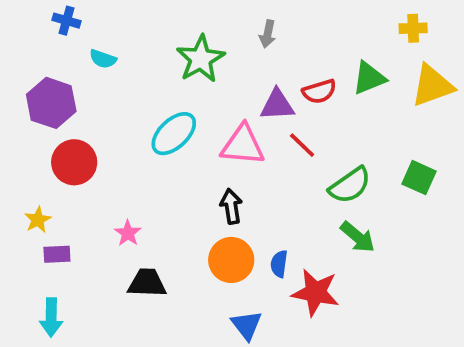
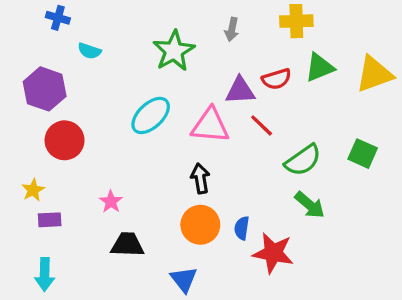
yellow cross: (413, 28) -> (296, 21), moved, size x1.4
blue triangle: (247, 325) -> (184, 279), moved

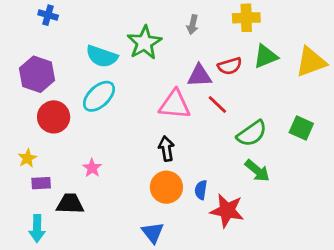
cyan semicircle: (89, 51) -> (102, 56), moved, size x1.6
cyan ellipse: (151, 115) -> (99, 96), moved
black trapezoid: (127, 245) -> (70, 204), moved

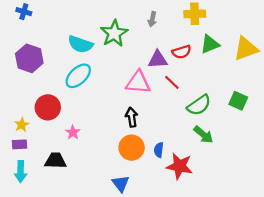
blue cross: (48, 15) -> (24, 12), moved
red circle: (54, 117) -> (48, 107), moved
purple rectangle: (41, 183) -> (19, 144), moved
cyan arrow: (37, 228) -> (21, 172), moved

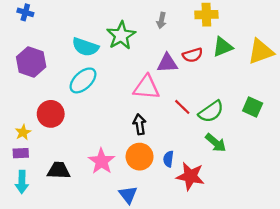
red line: (172, 82) -> (182, 107), moved
pink star: (73, 132) -> (101, 161), moved, size x1.6

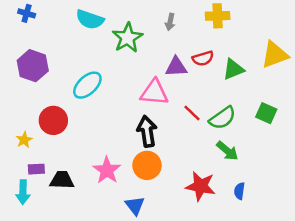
cyan semicircle: (85, 47) -> (90, 19), moved
green triangle: (223, 47) -> (233, 69), moved
black arrow: (140, 124) -> (147, 131), size x1.4
purple rectangle: (21, 153) -> (36, 169), moved
blue semicircle: (168, 159) -> (239, 191), moved

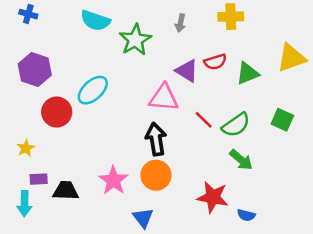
purple triangle: (176, 67) -> (187, 71), turned 35
red circle: (53, 120) -> (57, 112), moved
blue semicircle: (239, 191) -> (246, 215), moved, turned -84

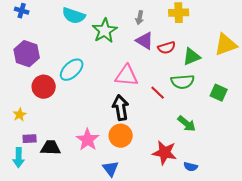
purple triangle: (187, 71) -> (145, 41), moved
green semicircle: (236, 125) -> (183, 82), moved, turned 30

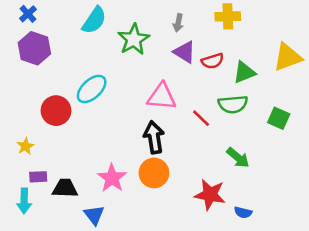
blue cross: (22, 11) -> (28, 14), turned 32
cyan semicircle: (74, 16) -> (94, 20), turned -75
purple hexagon: (27, 54) -> (34, 48), moved
blue triangle: (111, 169) -> (94, 215), moved

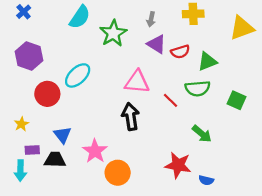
purple hexagon: (34, 48) -> (29, 56), moved
yellow triangle: (288, 57) -> (242, 28), moved
orange circle: (154, 173) -> (118, 173), moved
blue triangle: (94, 215) -> (62, 135), moved

